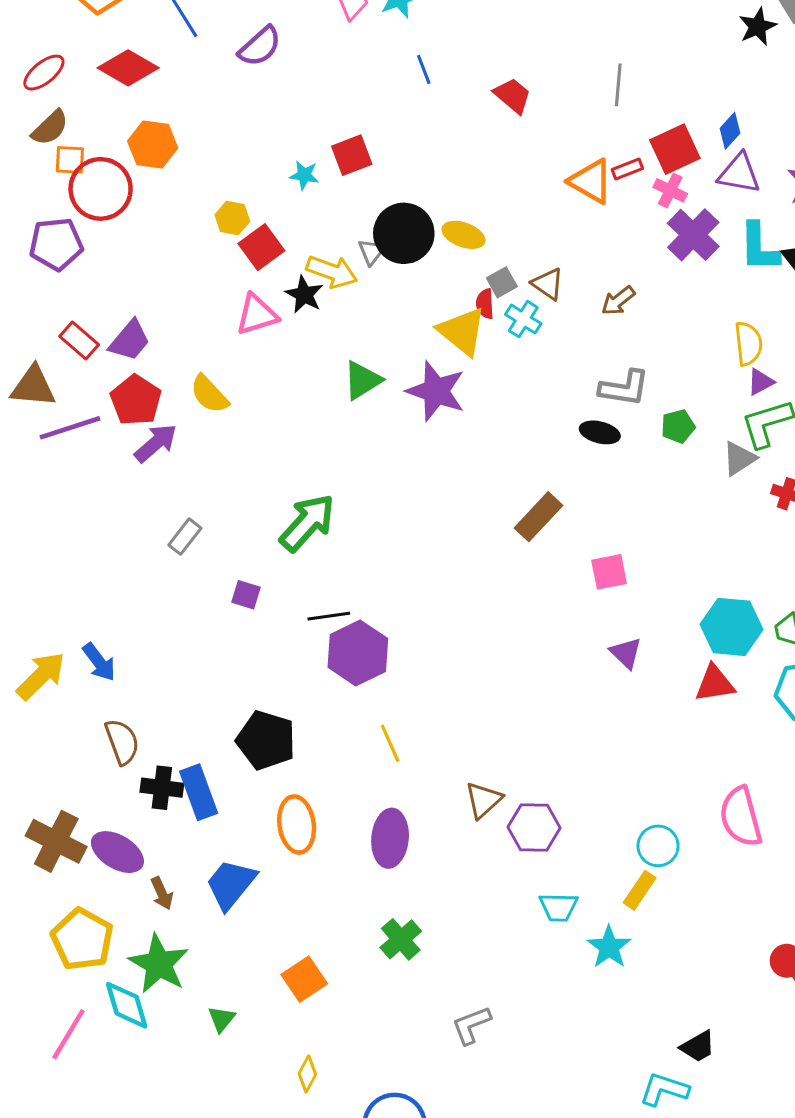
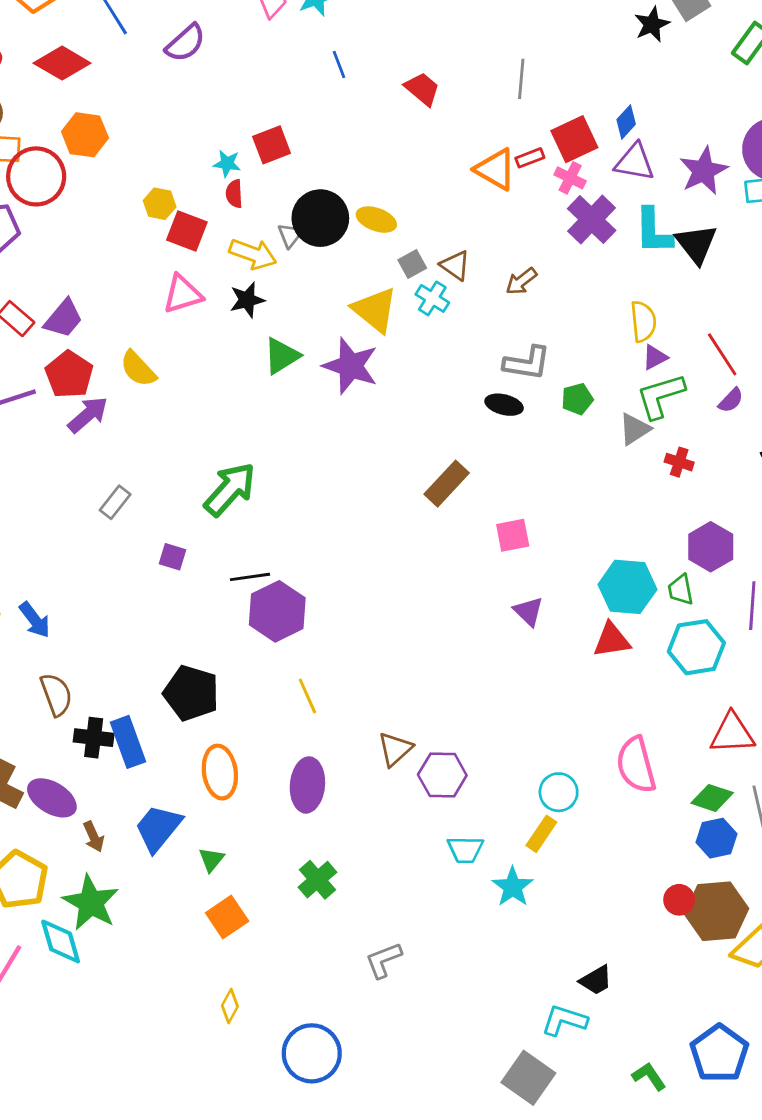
red square: (261, 247) -> (187, 231), turned -33
black star: (304, 295) -> (247, 300), moved, turned 30
red semicircle: (485, 304) -> (234, 194), moved
green triangle: (222, 1019) -> (211, 860), moved

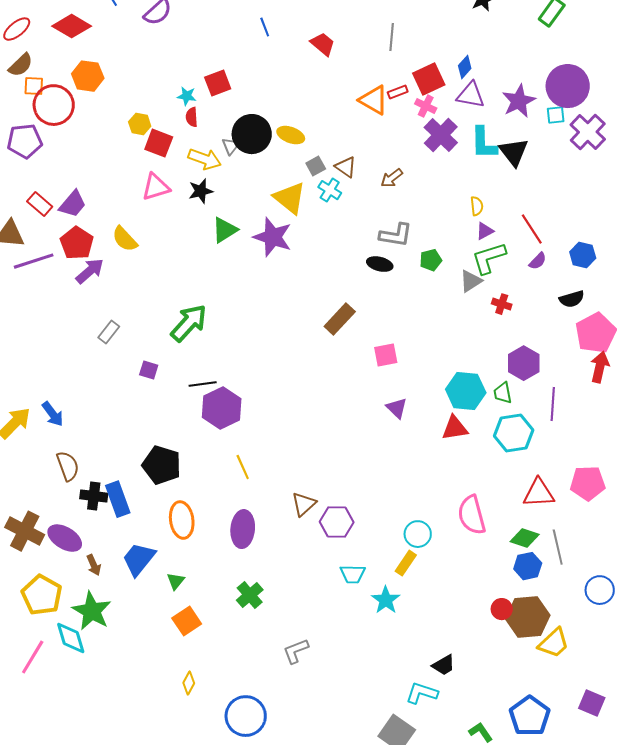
yellow semicircle: (643, 321) -> (477, 206), size x0.7

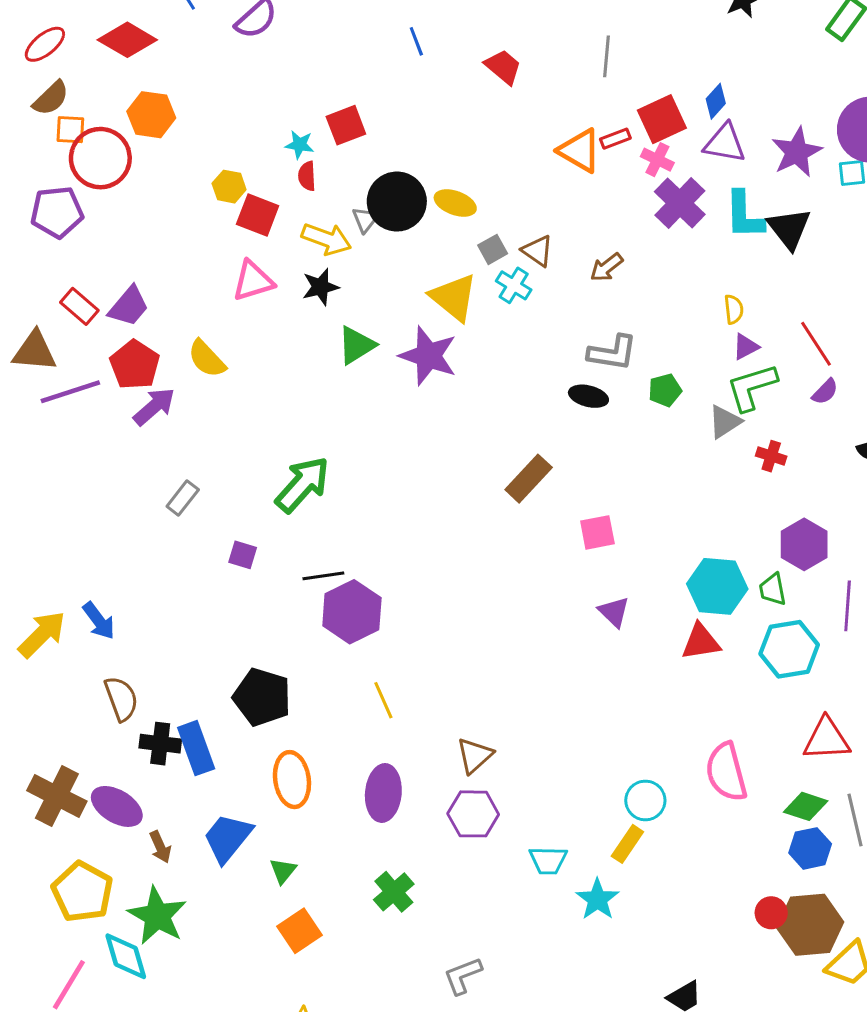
purple hexagon: (337, 522) -> (473, 814), moved

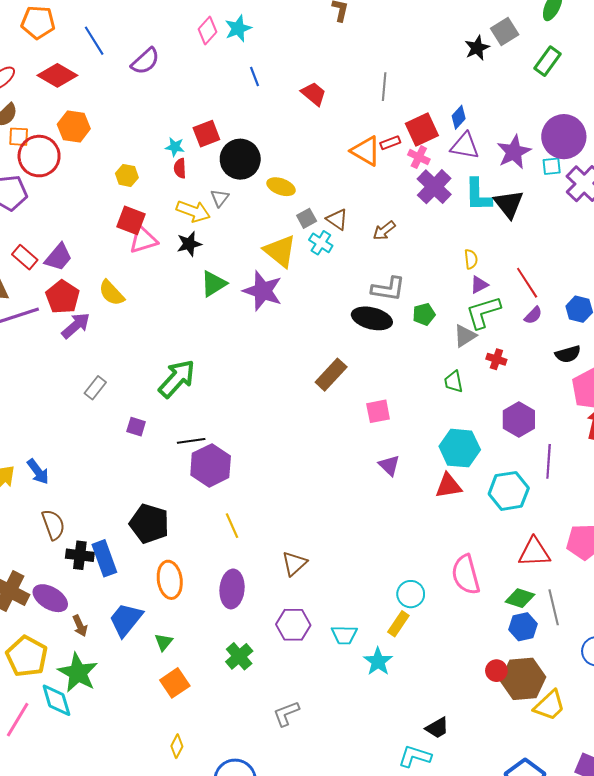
black circle: (397, 202) -> (240, 159), moved
red square: (258, 215) -> (131, 220), moved
black ellipse: (588, 396) -> (372, 318), size x1.5
green trapezoid: (773, 589) -> (454, 382), moved
purple hexagon: (473, 814) -> (293, 625), moved

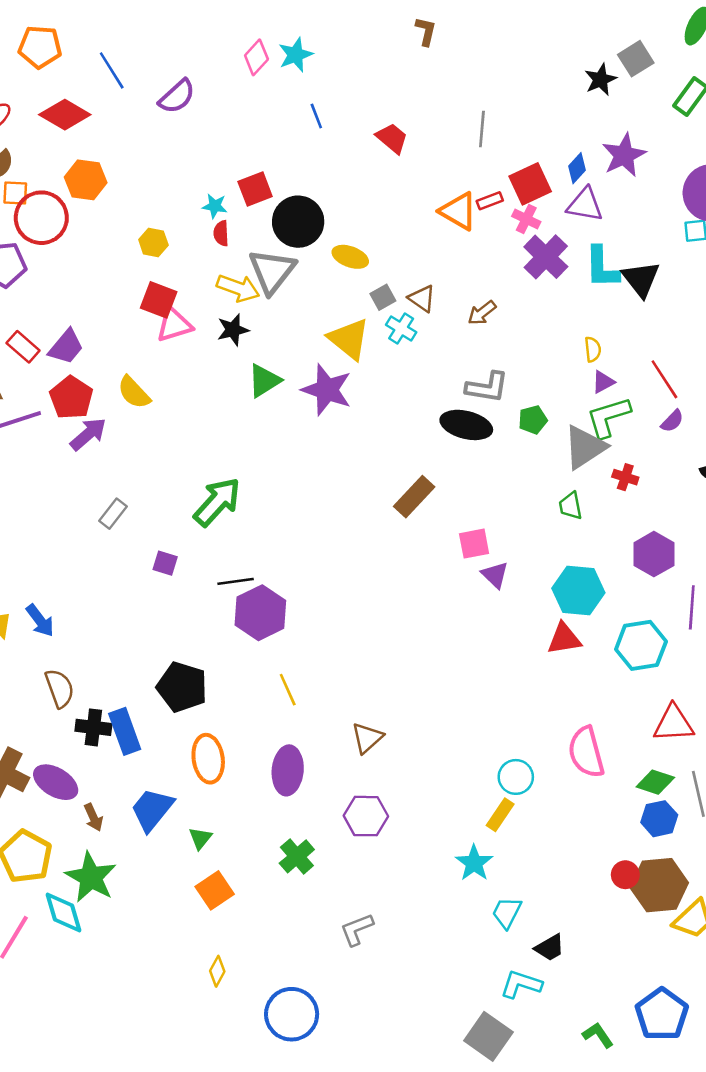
purple star: (514, 152) -> (624, 155), moved
gray triangle: (220, 198) -> (272, 271), size x2.0
gray triangle: (465, 336) -> (585, 447), size x1.5
purple triangle: (389, 465) -> (495, 575), moved
cyan trapezoid: (344, 635) -> (507, 913), moved, turned 116

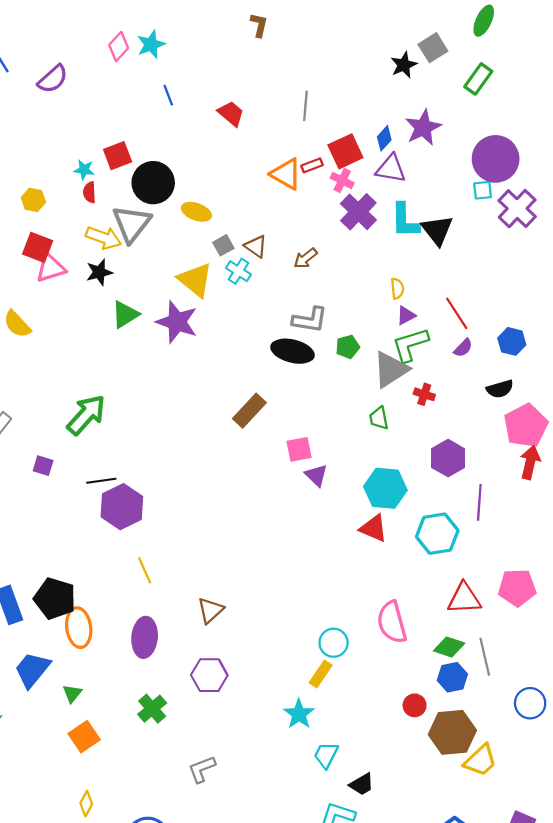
red triangle: (564, 639) -> (374, 528), turned 32
black pentagon: (182, 687) -> (55, 598), moved
red circle: (625, 875) -> (415, 705), moved

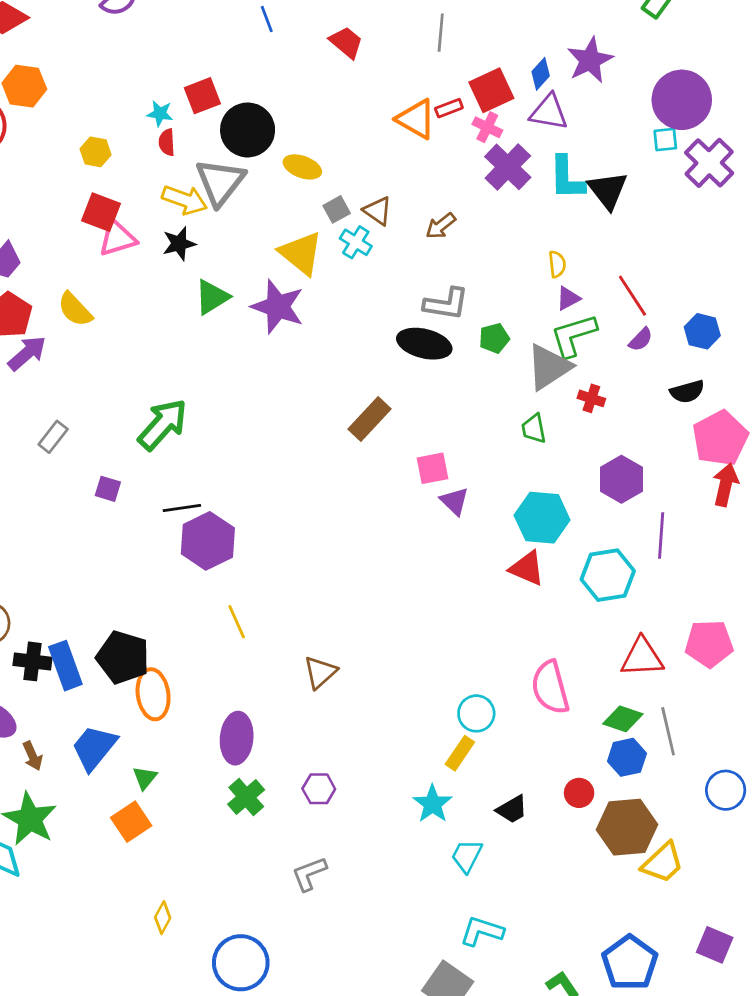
purple ellipse: (145, 637) -> (237, 738), moved
purple hexagon: (209, 675) -> (319, 789), moved, size x0.7
orange square: (84, 737) -> (131, 822), moved
black trapezoid: (362, 784) -> (512, 809), moved

